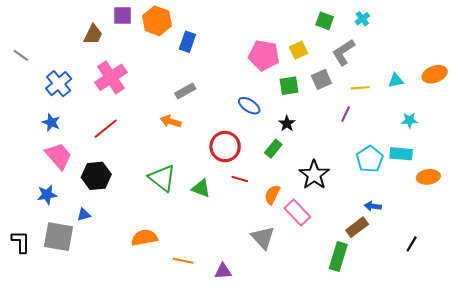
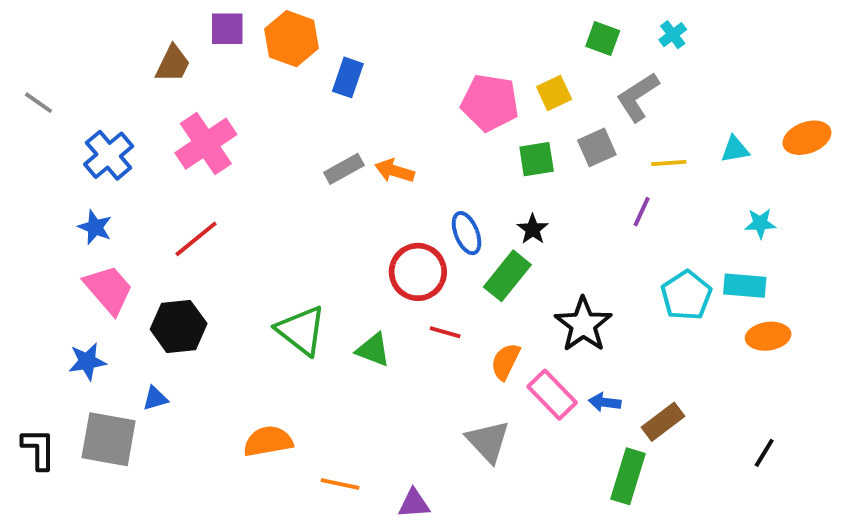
blue ellipse: (249, 106) -> (467, 233), moved, turned 35
orange arrow: (171, 121) -> (395, 171), moved
green rectangle: (273, 149) -> (507, 276), size x1.4
orange ellipse: (428, 177) -> (768, 336), moved
blue arrow: (373, 206) -> (605, 402), moved

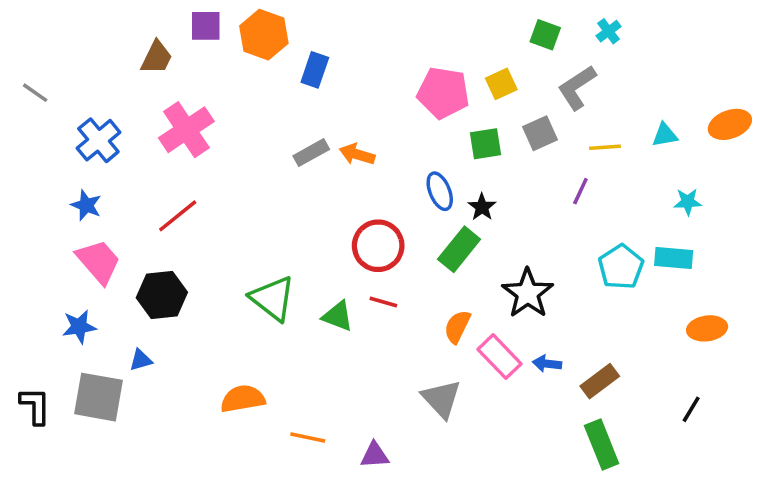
blue ellipse: (467, 233) -> (440, 191), moved
red line: (445, 332) -> (383, 302), moved
orange ellipse: (768, 336) -> (707, 328), moved
green rectangle: (628, 476) -> (602, 444), moved, turned -39

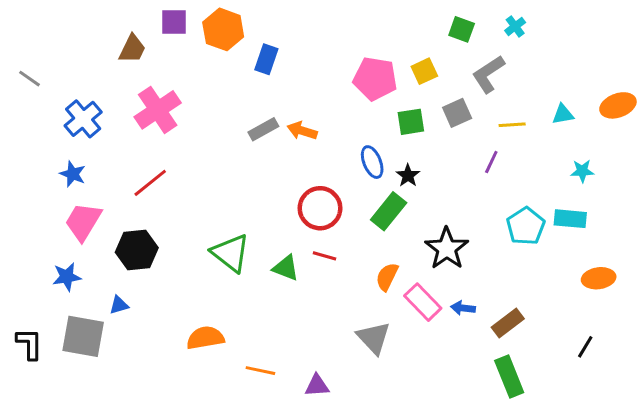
pink trapezoid: (98, 262) -> (83, 222), turned -108

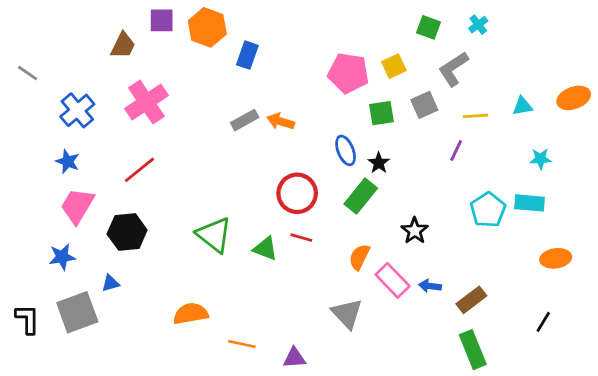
black star: (447, 248) -> (415, 231), size x0.7
gray square: (83, 336) -> (77, 312), turned -30

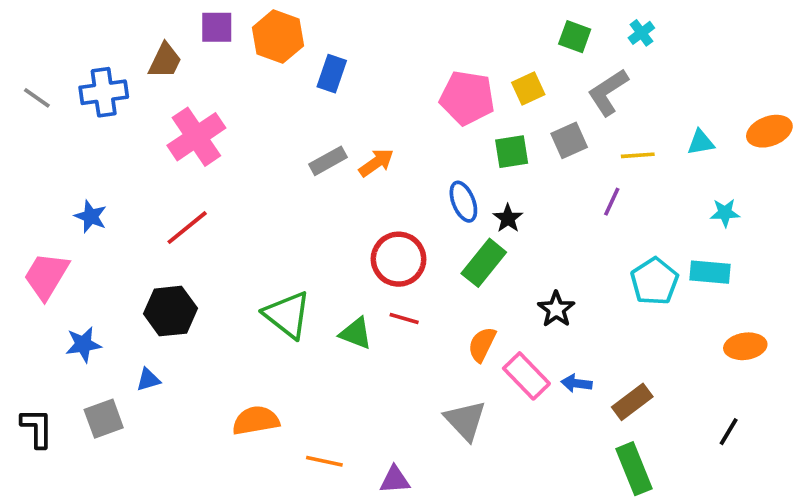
blue cross: (77, 110) -> (104, 92), moved, turned 32
orange arrow: (281, 121) -> (376, 163), turned 128
pink trapezoid: (77, 206) -> (46, 276), moved
gray square: (77, 312) -> (104, 419), size x0.7

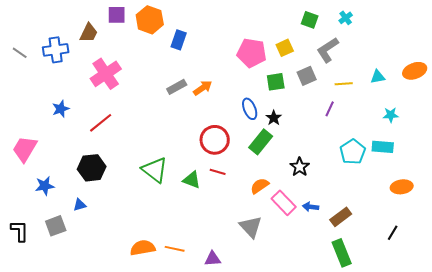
blue star: (91, 216) -> (61, 109), moved, turned 30
orange semicircle: (482, 344) -> (260, 186), turned 30
orange semicircle: (256, 420) -> (143, 248), moved

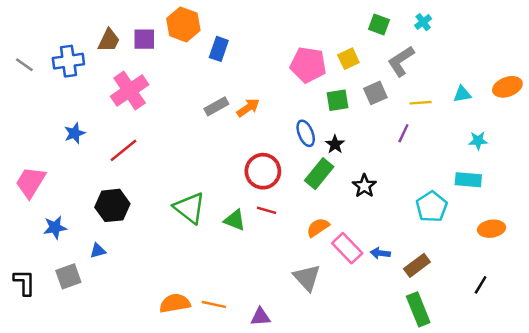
purple square: (117, 15) -> (144, 39), moved
cyan pentagon: (353, 152) -> (432, 207), moved
black star: (300, 167) -> (364, 186), moved

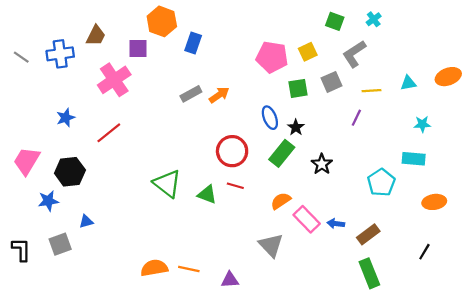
purple square: (144, 39) -> (138, 48), moved
black hexagon: (112, 205) -> (70, 172), moved

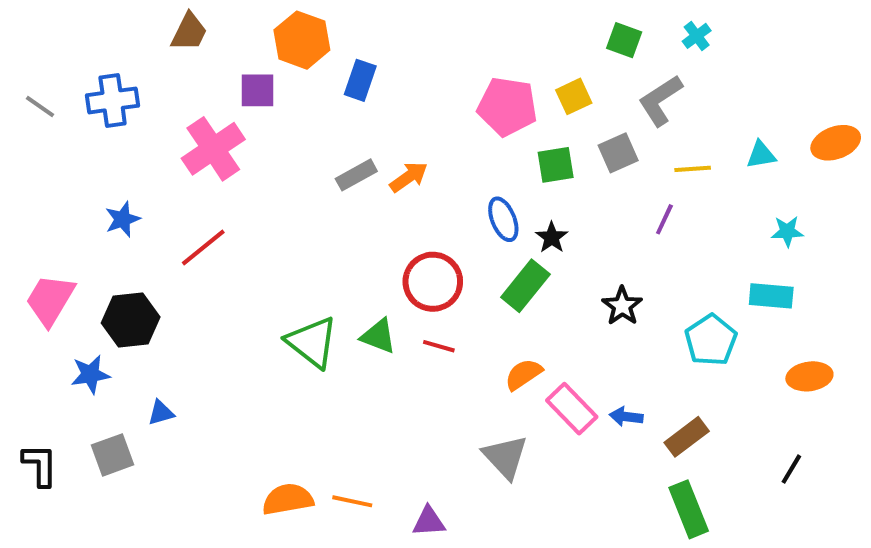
brown trapezoid: (96, 35) -> (189, 32), moved
black star: (322, 164) -> (622, 306), moved
green triangle: (207, 194) -> (378, 336), moved

